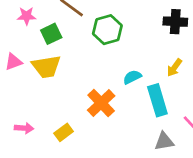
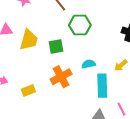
green square: (51, 34) -> (56, 46), moved
yellow trapezoid: (46, 67) -> (29, 40), turned -80

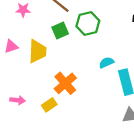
green square: (56, 46) -> (60, 31), moved
orange cross: (61, 77) -> (65, 83), moved

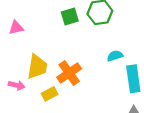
yellow trapezoid: (37, 51) -> (37, 67), moved

